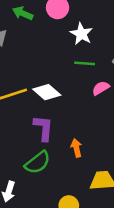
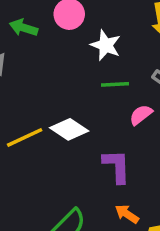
purple L-shape: (43, 128) -> (117, 166), moved
orange arrow: (76, 148) -> (127, 214), moved, turned -36

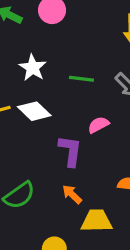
white star: (106, 45) -> (33, 68), moved
pink semicircle: (141, 115) -> (98, 125), moved

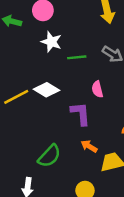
white star: (33, 68) -> (51, 42), moved
pink semicircle: (98, 125) -> (97, 89), turned -63

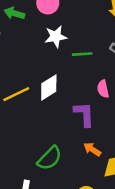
white star: (51, 42) -> (56, 37), turned -30
white diamond: (47, 90) -> (49, 88), turned -65

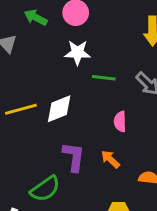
purple L-shape: (84, 114) -> (74, 157), moved
orange arrow: (92, 149) -> (110, 159), moved

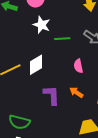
white star: (77, 53) -> (42, 25), turned 30
green semicircle: (45, 189) -> (19, 122), moved, turned 60

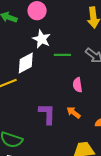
white diamond: (36, 65) -> (26, 63), moved

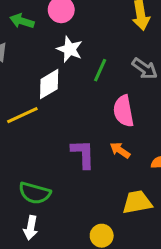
green line: (62, 55) -> (100, 70), turned -63
pink semicircle: (78, 85) -> (124, 111), size x1.5

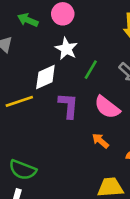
pink semicircle: (124, 111) -> (107, 107), turned -48
purple L-shape: (83, 154) -> (68, 106), moved

